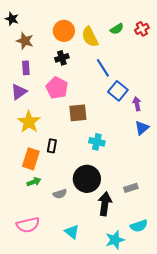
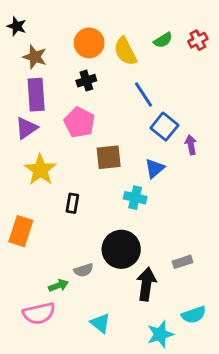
purple rectangle: (26, 68) -> (36, 95), size x1.6
blue triangle: (142, 128) -> (155, 168), moved
orange rectangle: (31, 159) -> (21, 231), moved
green arrow: (34, 182) -> (58, 286), moved

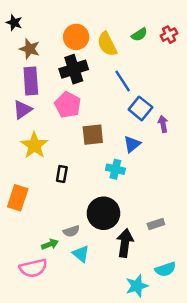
black cross: (86, 81) -> (74, 69), size x1.6
cyan triangle: (100, 323) -> (81, 254), moved

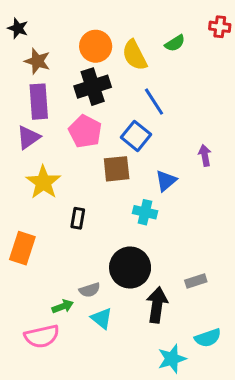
red cross: (169, 35) -> (220, 27), moved, turned 35
blue square: (140, 108) -> (136, 136), moved

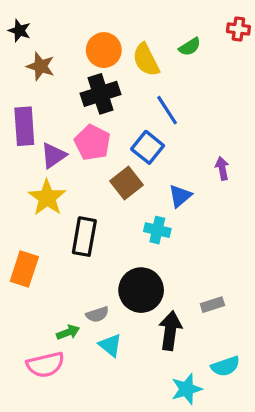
purple rectangle: (39, 102) -> (24, 126), moved
purple triangle: (28, 137) -> (54, 155), moved
brown square: (117, 169) -> (126, 183), turned -32
black rectangle: (78, 218) -> (84, 237), size x1.6

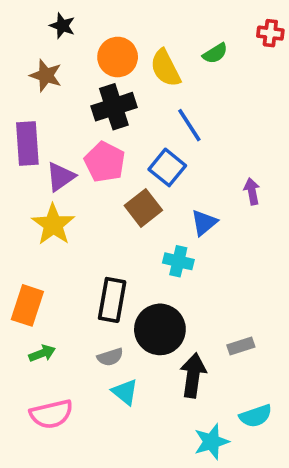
black star: (19, 31) -> (62, 26), moved
black rectangle: (84, 237) -> (112, 300), moved
green arrow: (68, 332) -> (42, 353), moved

